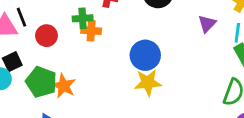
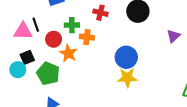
green cross: (83, 18) -> (72, 25), moved
orange star: (64, 86) -> (68, 53), moved

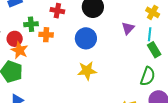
orange star: (68, 53) -> (20, 50), moved
blue circle: (126, 57) -> (86, 38), moved

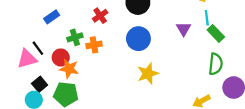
red cross: (57, 11) -> (100, 16), turned -32
purple triangle: (128, 28) -> (184, 29), moved

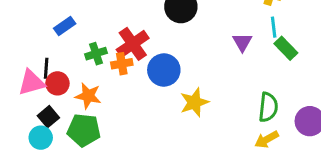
red cross: (100, 16) -> (133, 44), moved, size x1.5
blue circle: (138, 39) -> (164, 70), moved
black line: (38, 48) -> (46, 68), turned 40
red circle: (61, 57) -> (57, 83), moved
green semicircle: (216, 64) -> (268, 107), moved

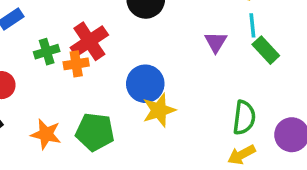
blue circle: (164, 70) -> (145, 84), moved
orange star: (88, 96) -> (46, 134), moved
green pentagon: (84, 130) -> (95, 132), moved

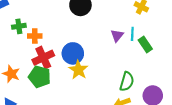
cyan line: (252, 25) -> (132, 34), moved
red cross: (89, 41) -> (43, 58), moved
yellow star: (159, 110) -> (78, 70), turned -30

